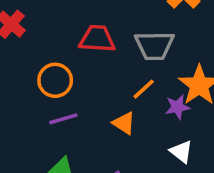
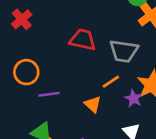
orange circle: (55, 80) -> (26, 72), moved
purple star: (177, 107) -> (134, 98), turned 30

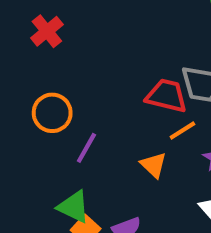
red trapezoid: (83, 40) -> (166, 96), moved
purple line: (49, 94) -> (86, 148), turned -54

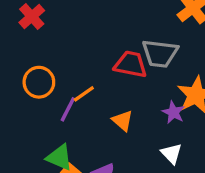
orange line: (182, 131) -> (84, 94), moved

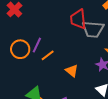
red trapezoid: (131, 64) -> (78, 19), moved, turned -105
purple line: (68, 109) -> (37, 45), moved

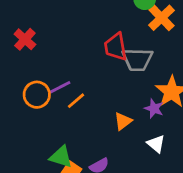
purple line: (37, 45) -> (60, 87), turned 42
orange triangle: (72, 71) -> (123, 121), moved, turned 48

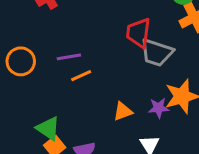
orange circle: (37, 95) -> (21, 61), moved
purple star: (154, 108) -> (159, 108), turned 30

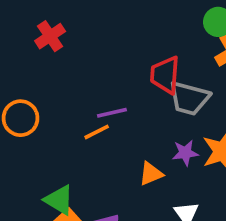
purple line: (69, 57) -> (112, 113), moved
purple star: (159, 108) -> (185, 153), moved

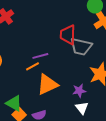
purple star: (185, 153) -> (79, 91), moved
orange triangle: (151, 174) -> (47, 84), moved, size x1.6

